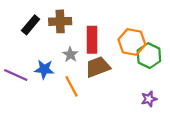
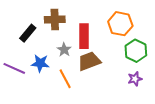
black rectangle: (31, 25) -> (28, 33), moved
orange hexagon: (132, 42) -> (120, 24), moved
purple star: (149, 99) -> (135, 79), moved

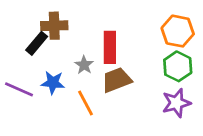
brown cross: (55, 20) -> (54, 26), moved
orange hexagon: (120, 24) -> (178, 31), moved
purple star: (135, 79) -> (176, 103), size x1.5

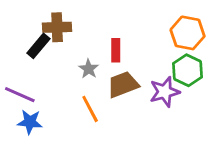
red rectangle: (110, 47) -> (116, 50), size x0.7
blue star: (53, 83) -> (30, 122), moved
purple star: (176, 103) -> (165, 92), moved

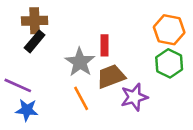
brown cross: (57, 27) -> (35, 21), moved
gray star: (89, 69) -> (80, 62), size x1.6
purple star: (165, 92) -> (134, 97), moved

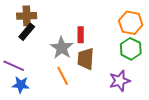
brown trapezoid: (111, 76) -> (86, 59), turned -65
purple star: (134, 97) -> (120, 81), moved

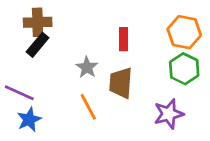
red rectangle: (81, 35) -> (124, 39), moved
gray star: (62, 48) -> (87, 67), size x0.7
blue star: (21, 85) -> (29, 120), turned -30

